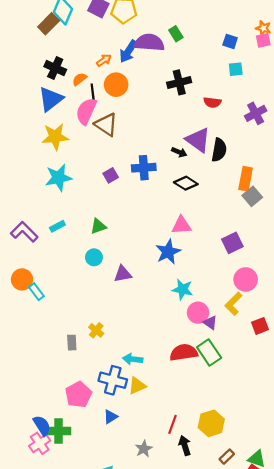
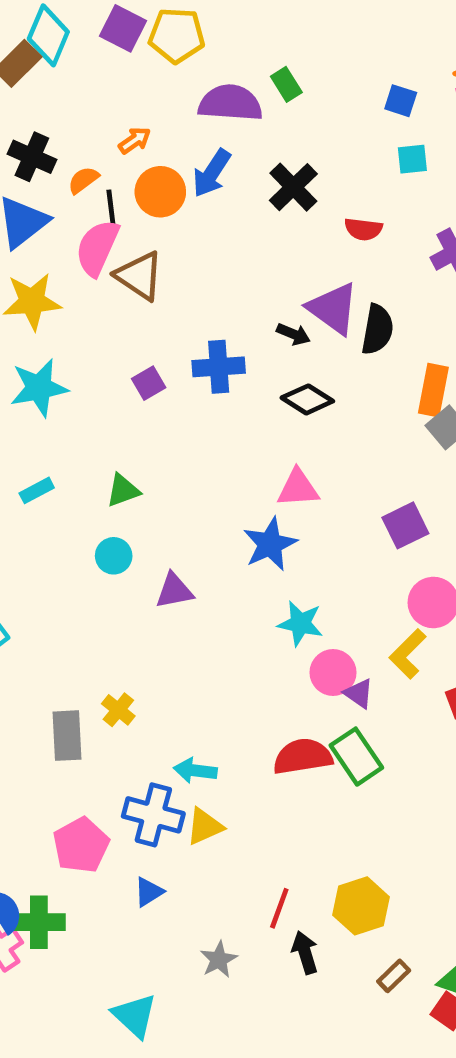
blue arrow: (128, 51) -> (212, 173), moved
black cross: (179, 82) -> (293, 187), turned -30
gray rectangle: (72, 343) -> (67, 736), size x1.5

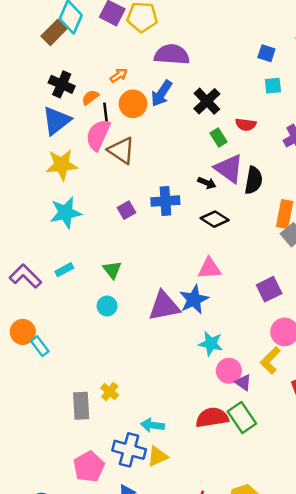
green rectangle: (286, 84) -> (219, 138), moved
green triangle: (123, 490) -> (112, 270), turned -48
purple triangle: (174, 591) -> (164, 306), moved, size x1.5

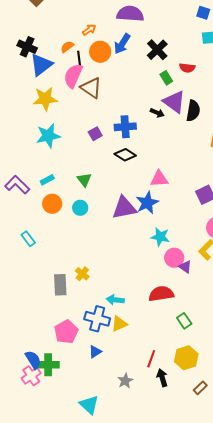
black cross: (62, 84) -> (27, 47), moved
black diamond: (215, 219) -> (125, 155), moved
orange circle: (23, 332) -> (52, 204), moved
green rectangle: (242, 417) -> (184, 321), moved, size x0.7

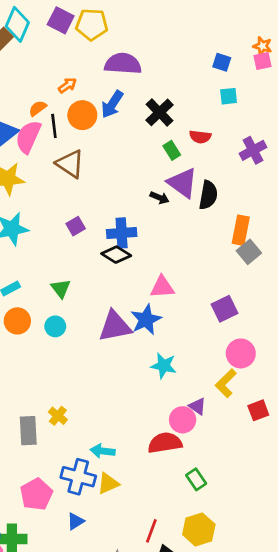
pink semicircle: (73, 76) -> (28, 137), moved
blue cross: (125, 127) -> (122, 233), moved
pink circle: (174, 258) -> (183, 420), moved

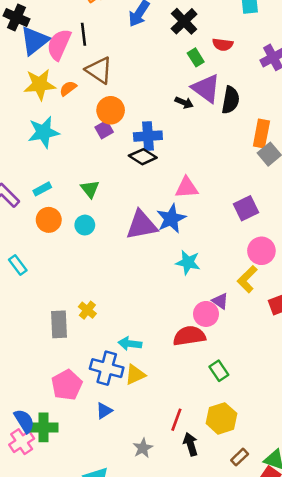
orange semicircle: (38, 108) -> (68, 88), moved
orange circle: (82, 115) -> (111, 110), moved

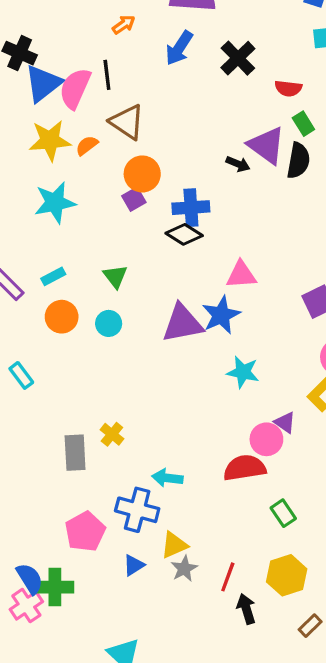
green rectangle: (196, 57) -> (303, 124), moved
yellow triangle: (135, 375) -> (174, 545), moved
gray star: (143, 448) -> (184, 569), moved

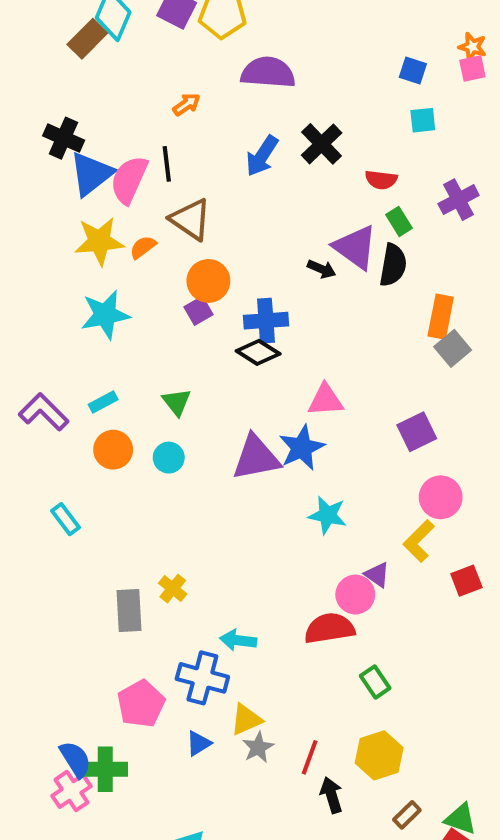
blue arrow: (179, 48) -> (262, 156), moved

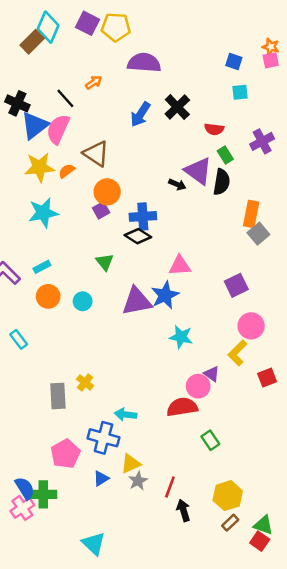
black line: (167, 164) -> (65, 98), moved, turned -35
green triangle: (177, 402) -> (105, 262), moved
yellow hexagon: (379, 755) -> (228, 496), moved

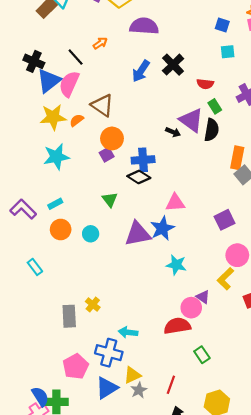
blue triangle: (101, 478) -> (107, 388), size x1.6
red line: (170, 487) -> (171, 385), moved

